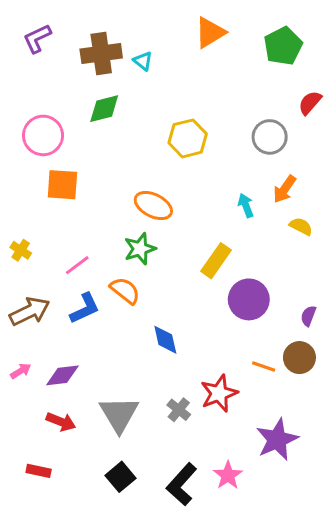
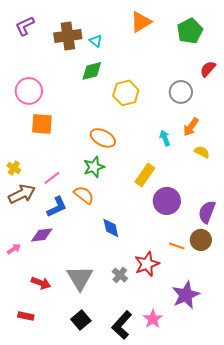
green diamond: (104, 109) -> (92, 71), moved
brown arrow: (30, 311) -> (22, 194), moved
purple semicircle: (308, 316) -> (207, 212), size x1.6
purple diamond: (62, 375) -> (42, 235), moved

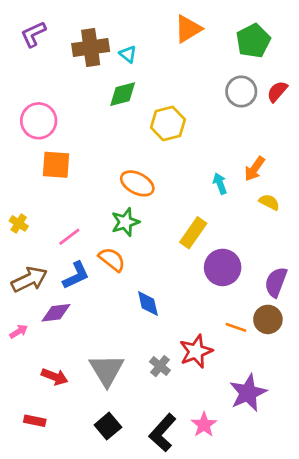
gray circle: (181, 92) -> (241, 91), moved
brown arrow: (22, 194) -> (29, 279), moved

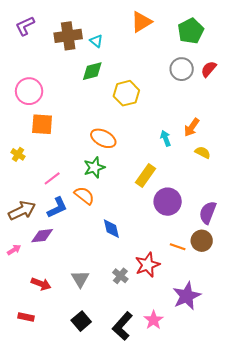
yellow cross: (19, 223) -> (18, 154), moved
gray triangle: (107, 370) -> (80, 279), size x0.7

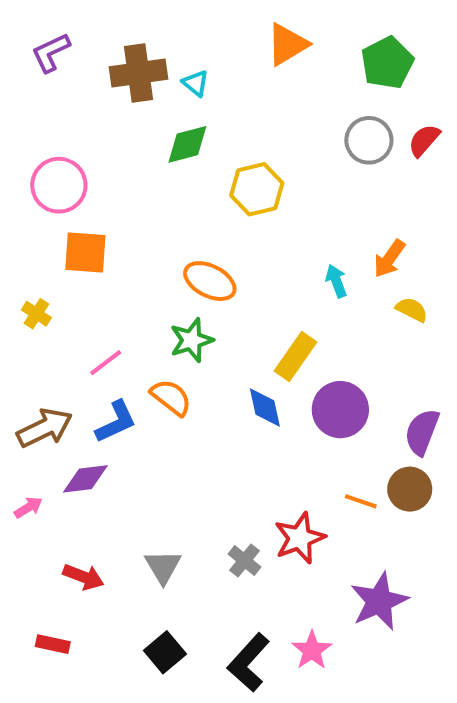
blue diamond: (111, 229) -> (265, 408), moved

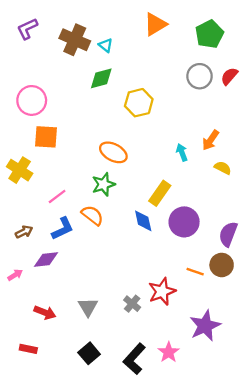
brown cross: (138, 73) -> (75, 40), turned 32
yellow cross: (36, 314) -> (20, 170), size x1.6
brown arrow: (45, 428) -> (24, 232), size x0.6

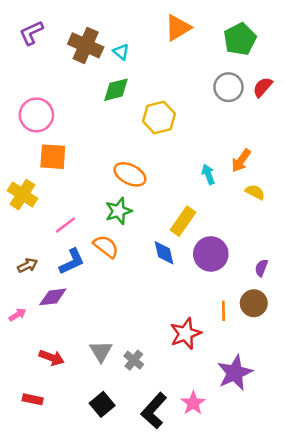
purple semicircle: (228, 234) -> (261, 268), size x0.6
orange line: (195, 272) -> (223, 311), turned 70
gray cross: (132, 304) -> (134, 360), moved

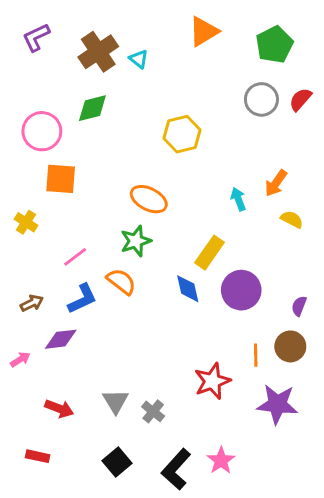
brown cross: (86, 45) -> (98, 52), turned 32
green diamond: (116, 90) -> (92, 108), moved
yellow cross: (23, 195) -> (26, 222), size x0.7
purple star: (235, 373) -> (277, 404), moved, turned 30

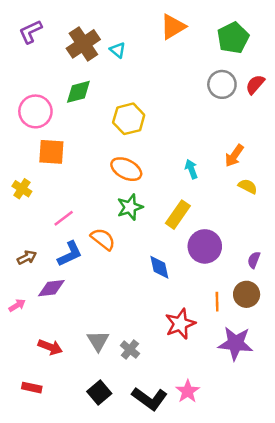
yellow hexagon: (182, 134) -> (129, 119), moved
cyan arrow: (238, 199) -> (191, 169), moved
green star: (136, 241) -> (130, 207), moved
blue diamond: (188, 289) -> (159, 267), moved
black L-shape: (176, 469) -> (150, 399), turned -96

